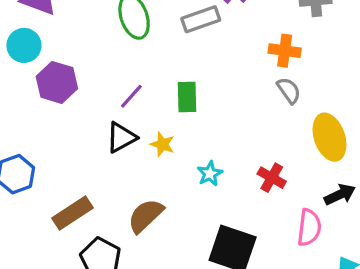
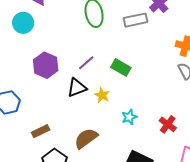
purple hexagon: (57, 82) -> (46, 65), moved
green rectangle: (187, 97) -> (121, 67), turned -66
brown rectangle: (73, 213) -> (41, 131), size x0.7

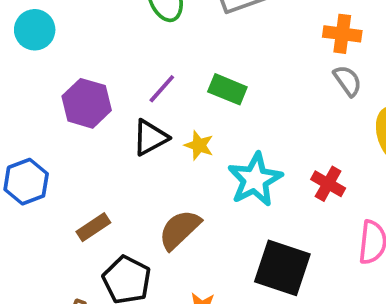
cyan star: (129, 117) -> (255, 179), size x1.8

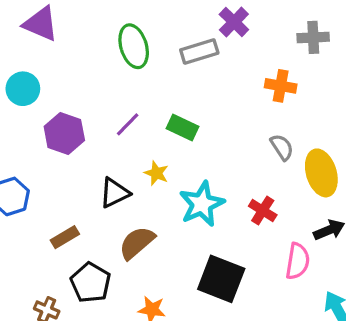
cyan circle: (35, 30) -> (23, 89), moved
gray semicircle: (348, 81) -> (282, 147), moved
black triangle: (150, 138) -> (114, 193), moved

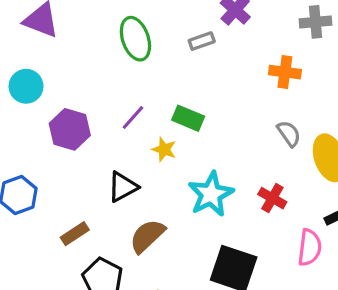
gray rectangle: (199, 51) -> (202, 41), size x0.7
yellow star: (156, 173) -> (164, 149), moved

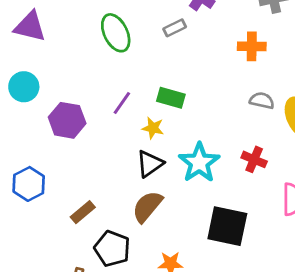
gray semicircle: (289, 134) -> (262, 101), turned -35
black triangle: (123, 187) -> (150, 164), moved

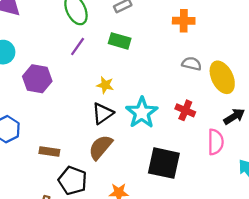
green rectangle: (171, 98) -> (120, 41), moved
purple line: (122, 103) -> (78, 46), moved
brown rectangle: (83, 212) -> (49, 152), turned 48

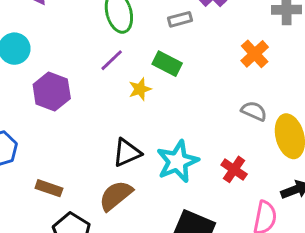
orange cross: (184, 21) -> (255, 54), turned 35
yellow star: (105, 85) -> (140, 89), moved, turned 30

